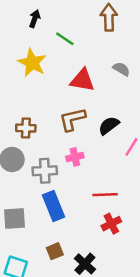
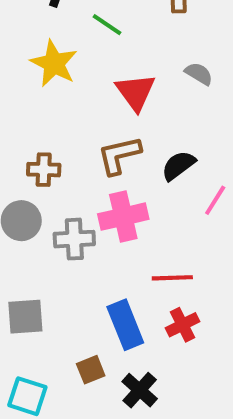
red triangle: (82, 80) -> (136, 92), turned 44
pink cross: (75, 157) -> (123, 217), size x1.6
blue rectangle: (54, 206) -> (125, 325), moved

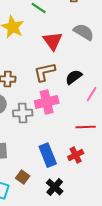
gray semicircle: (199, 74) -> (84, 32), size x1.5
red line: (172, 278) -> (86, 127), moved
brown square: (91, 370) -> (23, 177), moved, turned -32

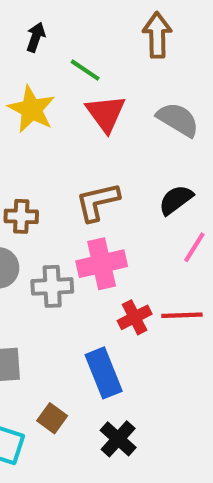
red triangle: (53, 41) -> (106, 113), moved
black semicircle: (74, 77) -> (176, 200), moved
red cross: (76, 155) -> (135, 317), moved

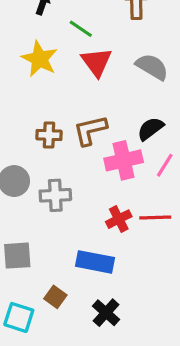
brown cross: (21, 216) -> (49, 135), moved
pink cross: (102, 264) -> (124, 160), moved
blue rectangle: (104, 373) -> (95, 262), turned -57

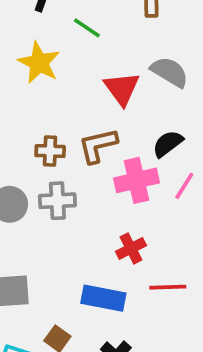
red triangle: (97, 62) -> (122, 89), moved
gray cross: (55, 195) -> (57, 201), moved
red line: (155, 217) -> (168, 287), moved

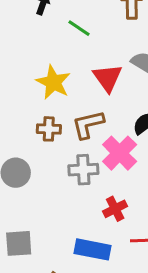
yellow star: (39, 63) -> (53, 82), moved
pink cross: (136, 180) -> (120, 153), turned -32
gray cross: (57, 201) -> (83, 170), moved

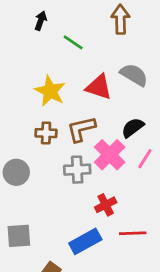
red triangle: (108, 78) -> (99, 87), turned -36
blue rectangle: (92, 249) -> (85, 241), turned -40

